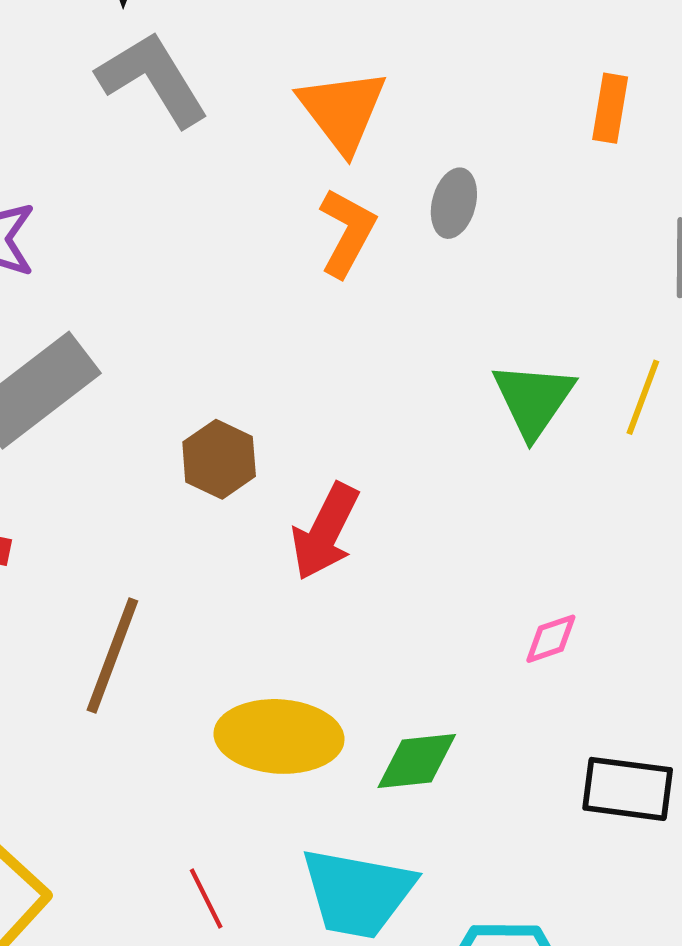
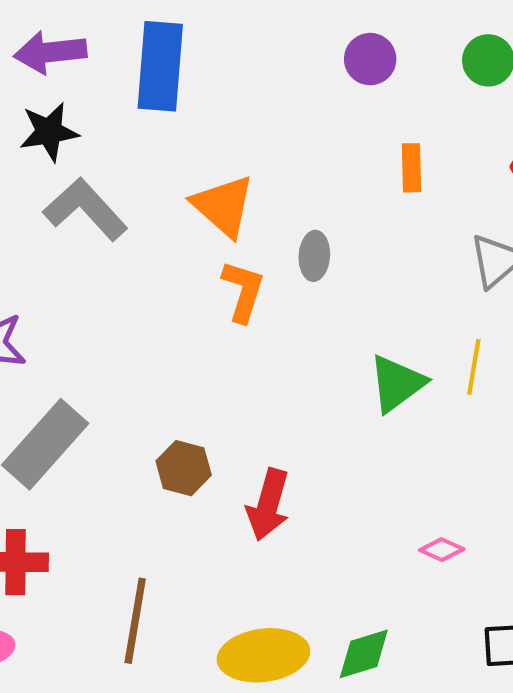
green triangle: (533, 400) -> (397, 383), turned 30
pink diamond: (551, 639) -> (442, 550), turned 54

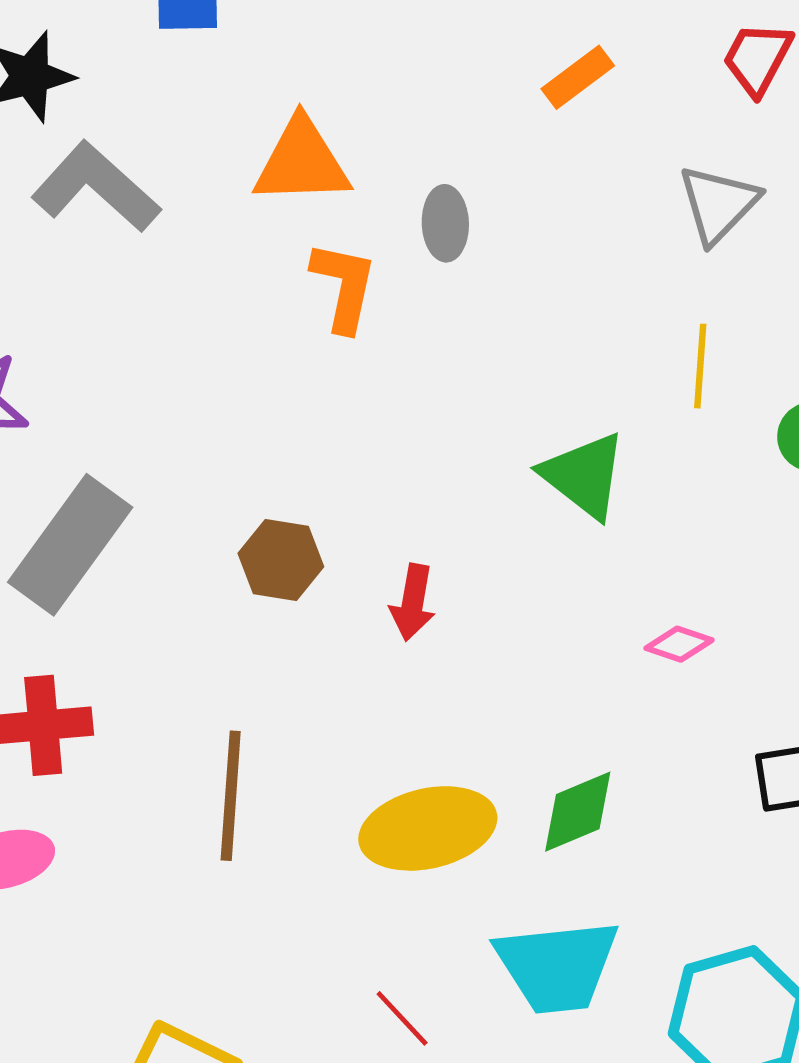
orange rectangle: (411, 168) -> (578, 77), turned 60
orange triangle: (223, 206) -> (302, 162), turned -38
green triangle: (397, 383) -> (584, 475), moved, turned -40
red arrow: (268, 505) -> (413, 602), size x0.7

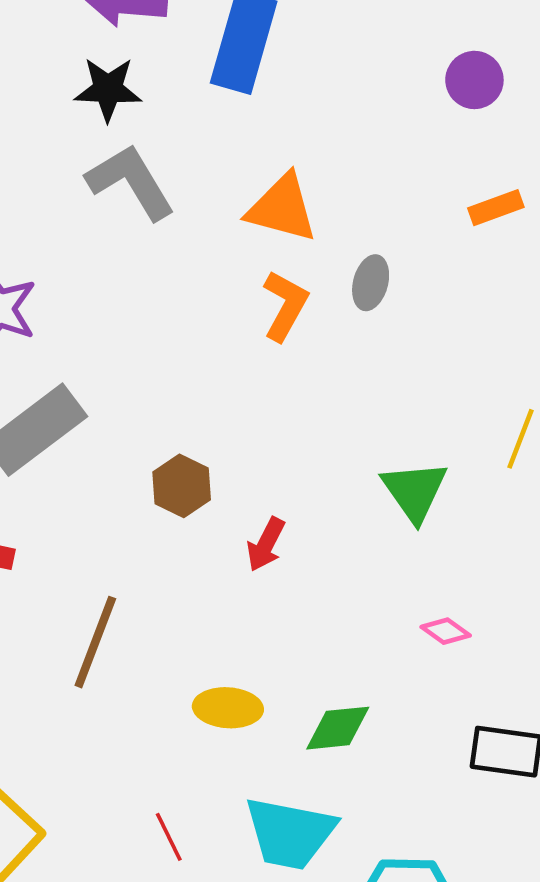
yellow ellipse: (428, 828) -> (228, 708), size x0.7

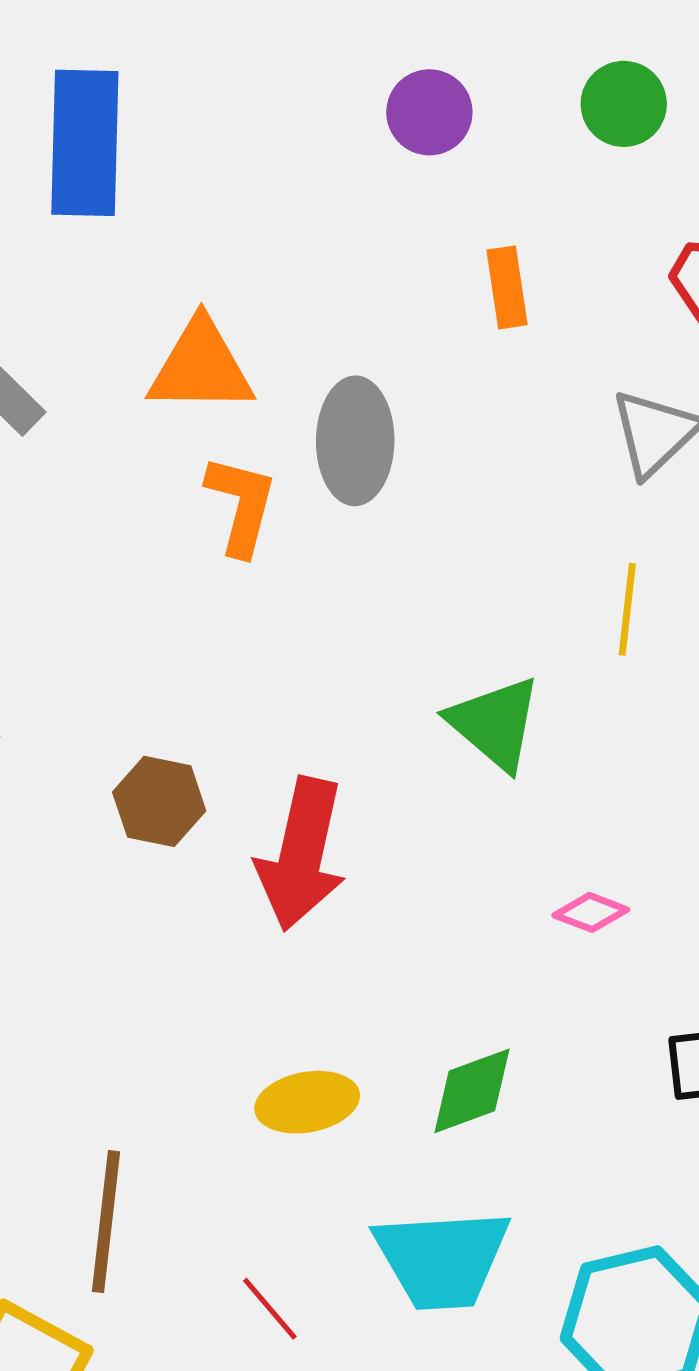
orange rectangle: (496, 208) -> (507, 287), turned -64
gray ellipse: (371, 283) -> (355, 441), size x1.5
red arrow: (266, 544) -> (301, 854), size x1.8
brown line: (95, 642) -> (106, 1222), moved

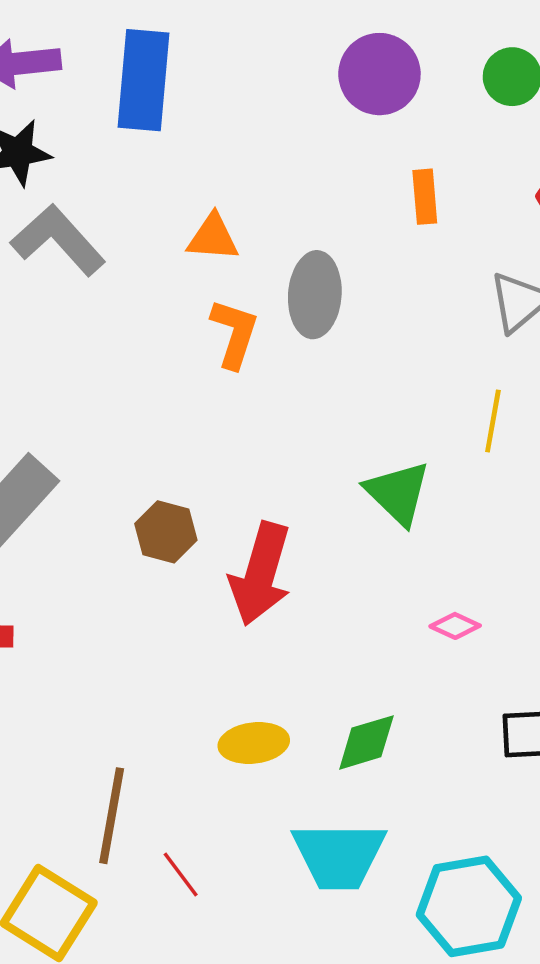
purple circle: (429, 112) -> (379, 74), size x1.4
orange triangle: (201, 367) -> (213, 238), size x0.7
red line: (270, 1309) -> (181, 874), moved

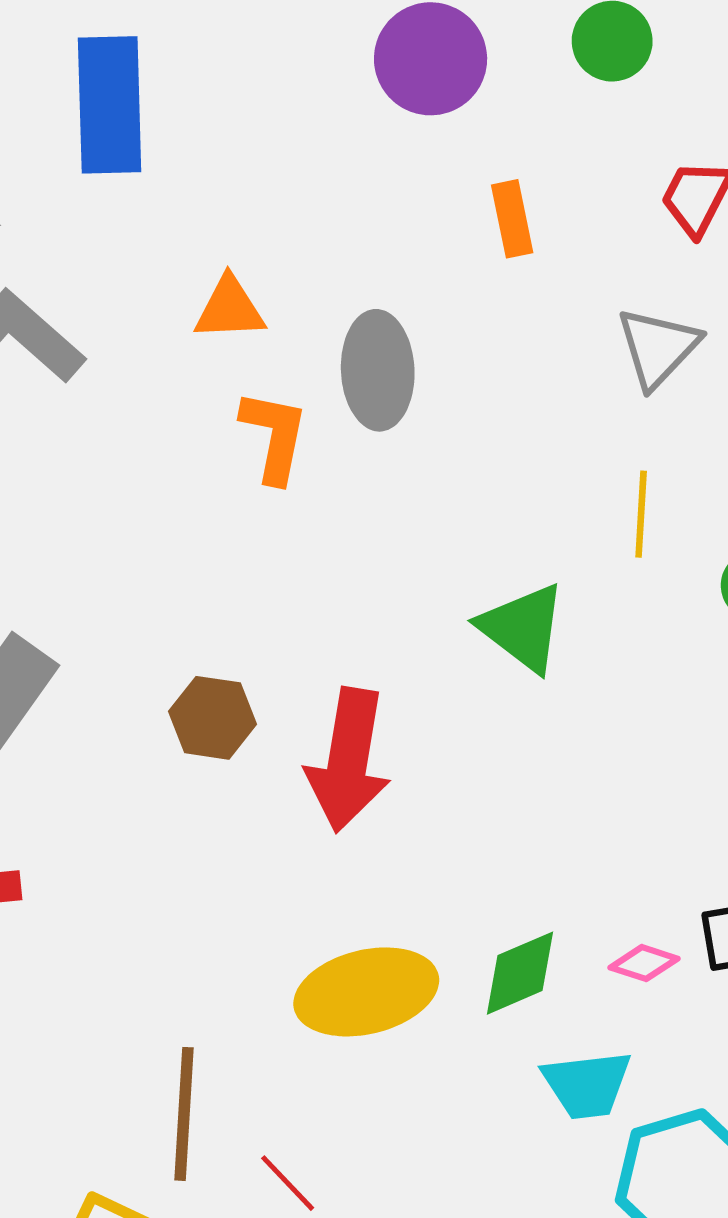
pink diamond: (455, 626) -> (644, 963), moved
yellow ellipse: (254, 743) -> (366, 992), size x1.5
cyan trapezoid: (339, 856) -> (587, 1085), moved, size x0.7

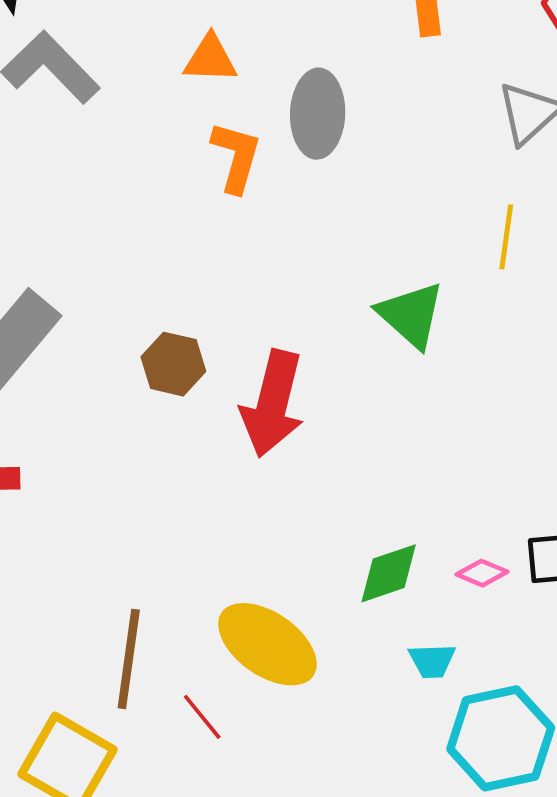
yellow ellipse: (366, 992) -> (267, 644), moved, turned 44
cyan trapezoid: (587, 1085) -> (432, 661), size x0.7

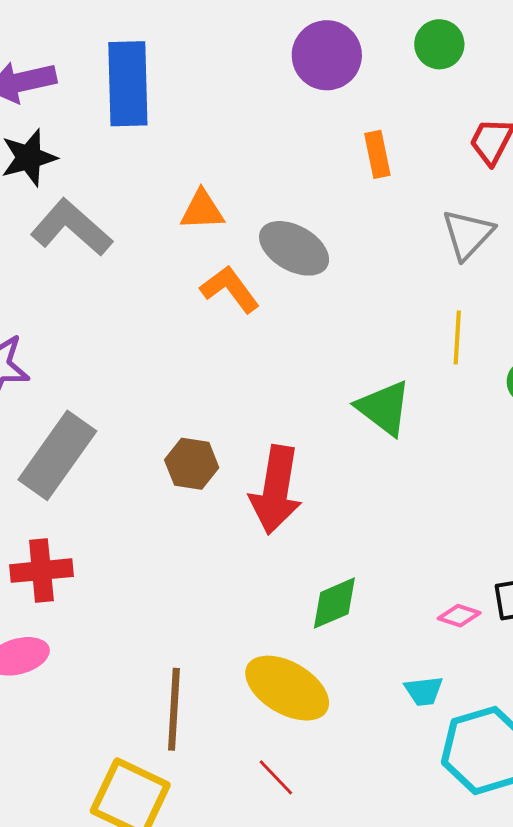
gray ellipse: (318, 114) -> (294, 248), turned -58
orange L-shape: (236, 157) -> (230, 289), turned -48
green diamond: (389, 573) -> (334, 603), moved
red line: (202, 717) -> (276, 777), moved

